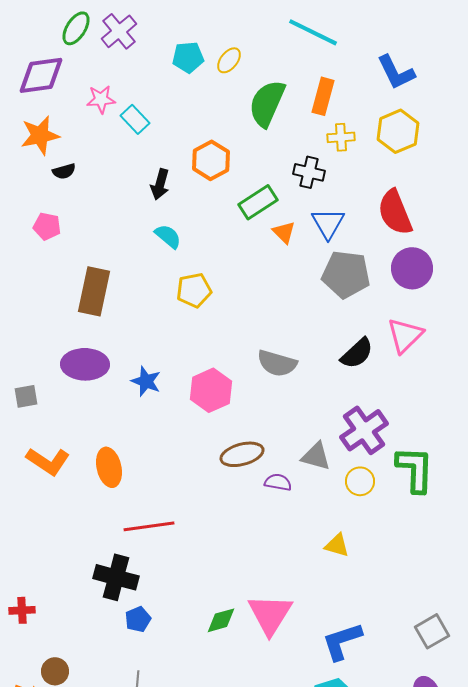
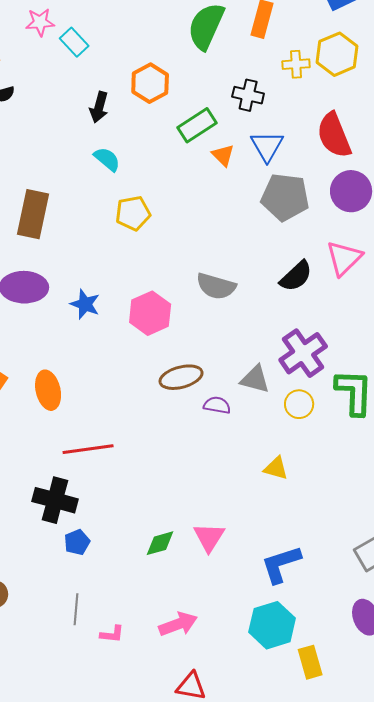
yellow cross: (341, 137) -> (296, 64), moved
pink triangle: (270, 614) -> (209, 537), size x0.7

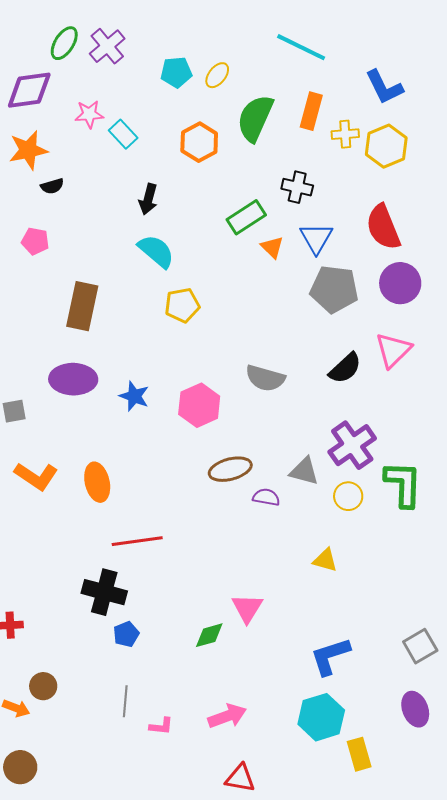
yellow cross: (296, 64) -> (345, 134), moved
orange hexagon: (150, 83) -> (199, 142), moved
cyan semicircle: (107, 159) -> (156, 251), size x1.4
pink triangle: (209, 537) -> (247, 608), moved

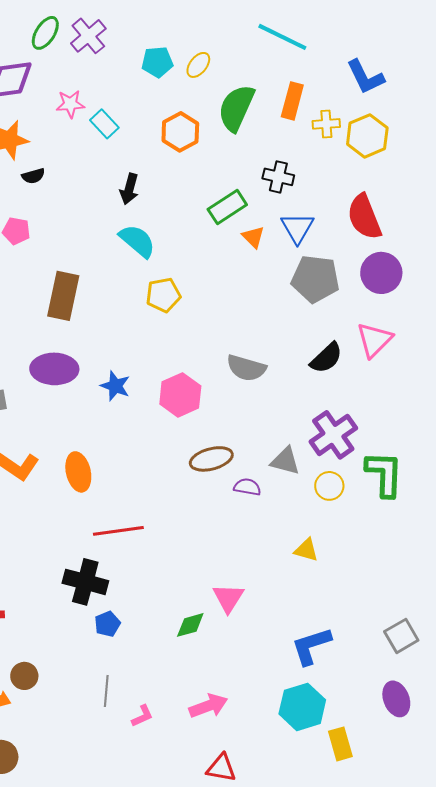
pink L-shape: (161, 726) -> (142, 716), turned -30

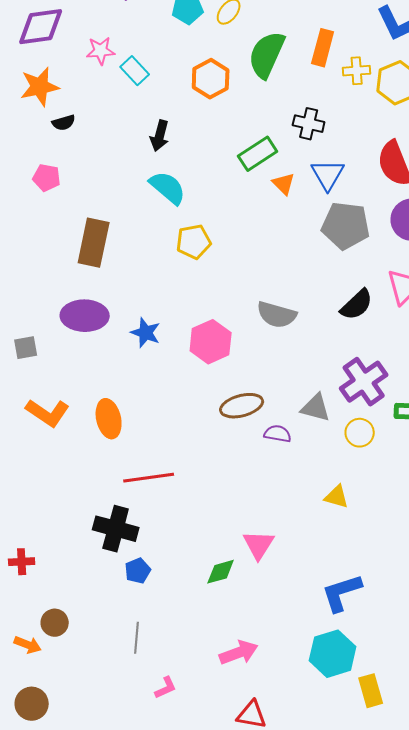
pink L-shape: (142, 716) -> (166, 688), moved

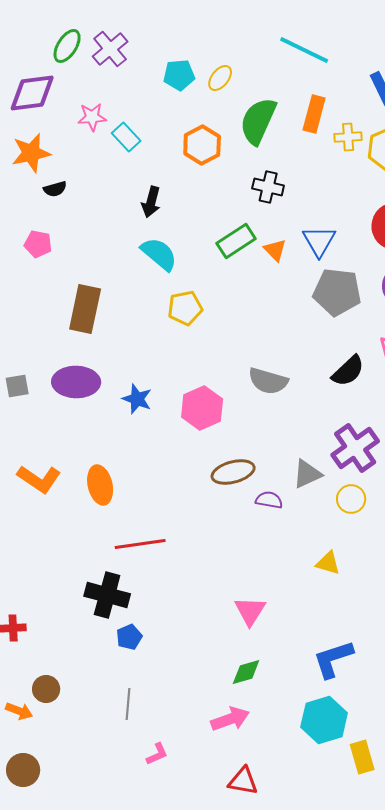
black cross: (309, 124) -> (268, 187), moved
green rectangle: (258, 154) -> (236, 241), moved
gray square: (26, 348) -> (17, 386), moved
gray triangle: (316, 408) -> (307, 474), turned -40
green diamond: (221, 572) -> (246, 672), moved

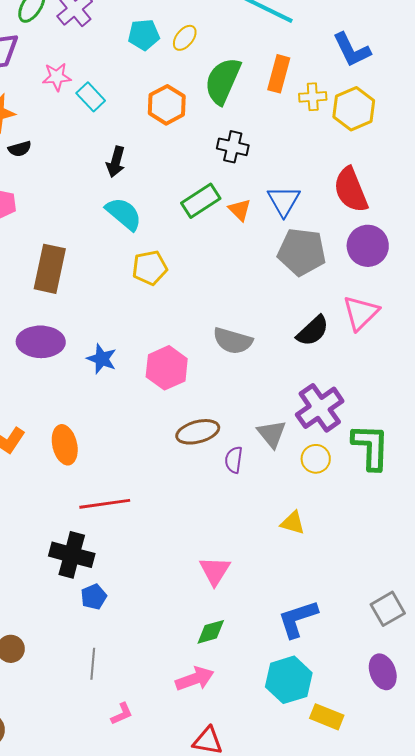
gray triangle: (307, 474) -> (272, 434), turned -44
purple semicircle: (269, 500) -> (234, 460), turned -92
yellow rectangle: (362, 757) -> (327, 717), turned -52

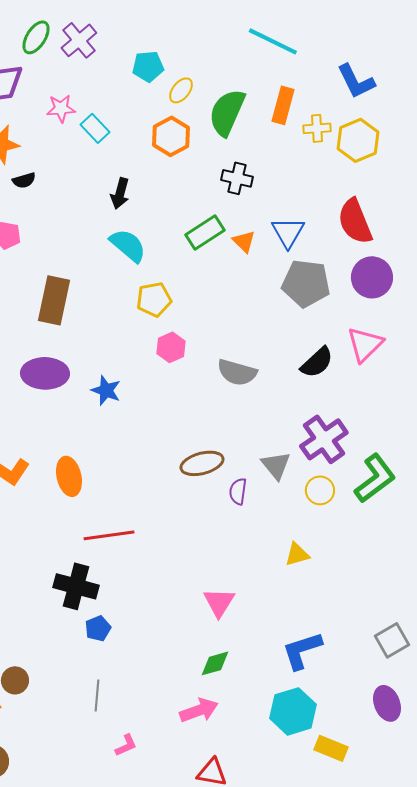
yellow ellipse: (185, 38) -> (181, 90), moved
pink hexagon: (167, 368) -> (171, 347), moved, size x0.7
green L-shape: (371, 447) -> (375, 478), turned 51
yellow triangle: (293, 523) -> (297, 554), turned -32

